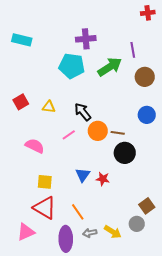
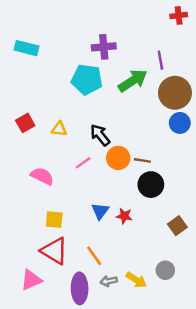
brown circle: (145, 77) -> (175, 93), size x1.4
blue circle: (147, 115) -> (180, 123), moved
brown square: (147, 206) -> (177, 226), moved

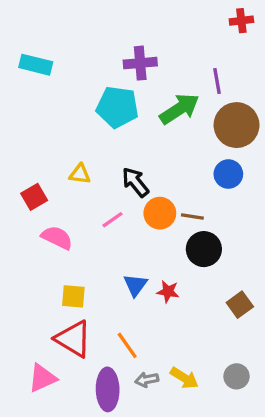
red square: (25, 123) -> (34, 197), moved
blue circle: (180, 123) -> (228, 174), moved
gray circle: (165, 270) -> (237, 376), moved

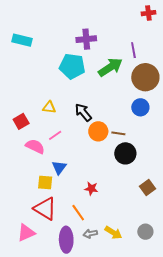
pink line: (112, 220) -> (55, 135), moved
blue triangle: (135, 285) -> (59, 167), moved
red star: (168, 292) -> (91, 189), moved

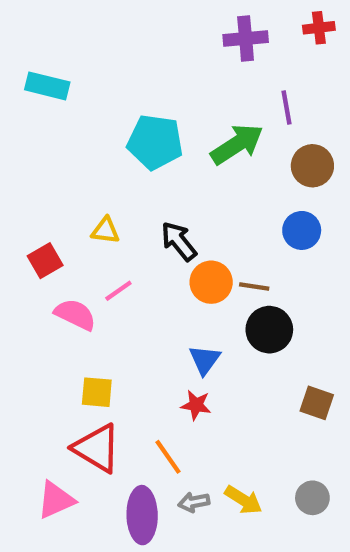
purple cross: (86, 39) -> (246, 39), moved
brown circle: (145, 77) -> (312, 166), size x0.7
blue triangle: (59, 167) -> (205, 360), moved
brown square: (147, 188) -> (317, 403), turned -35

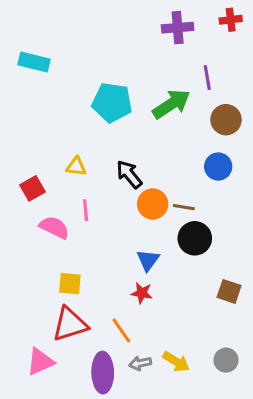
pink line: (118, 291) -> (86, 210), turned -60
red triangle: (97, 448) -> (70, 324), turned -48

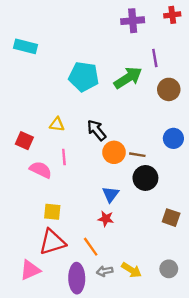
blue circle: (218, 167) -> (173, 138), moved
red square: (32, 188) -> (24, 141), turned -36

